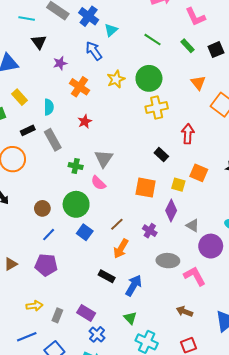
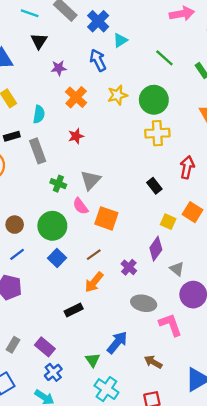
orange square: (146, 188) -> (106, 218), moved
black rectangle: (107, 276) -> (74, 310), turned -63
blue arrow: (134, 285) -> (117, 342), moved

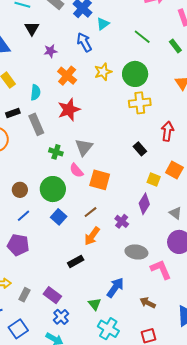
red star: (76, 136) -> (69, 110), size x1.6
gray triangle: (177, 269) -> (175, 213), moved

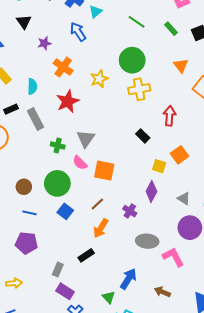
yellow star: (103, 72) -> (99, 79), moved
orange square: (174, 170) -> (180, 155), turned 30
blue line: (23, 216) -> (30, 213), turned 56
gray rectangle: (24, 295) -> (58, 270), moved

